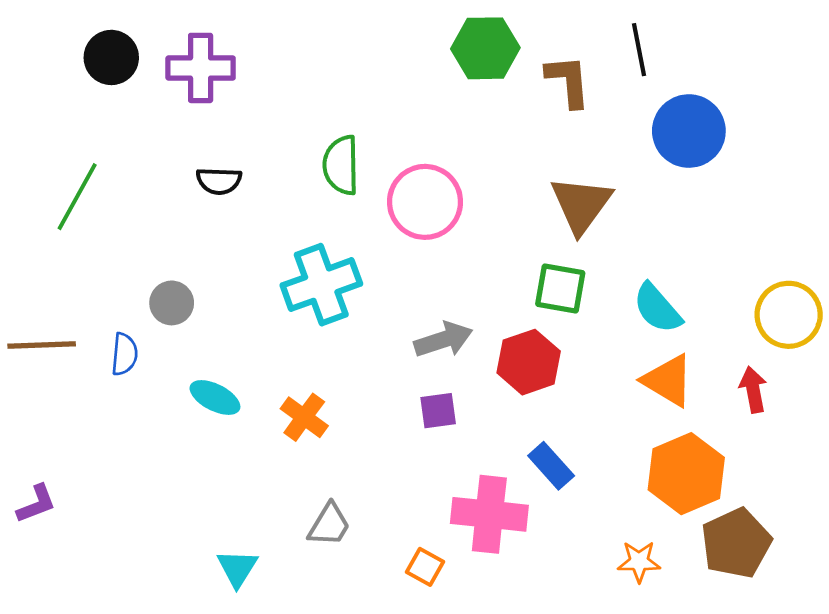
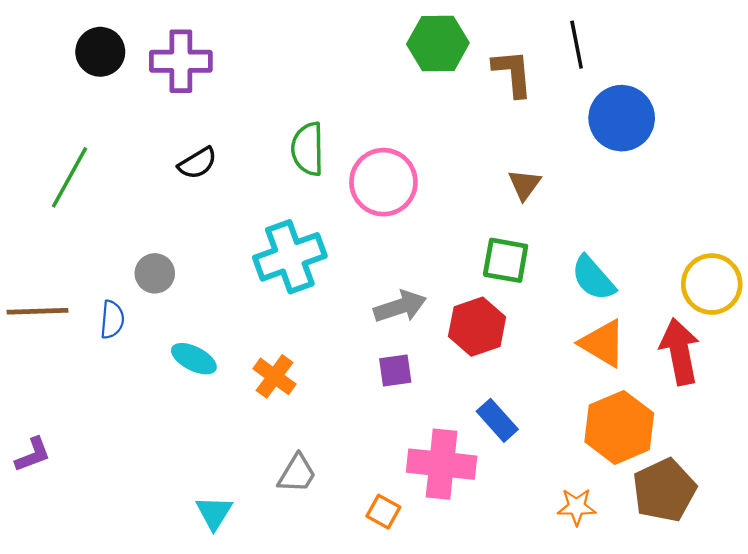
black semicircle: (219, 181) -> (197, 163), turned -33
brown triangle: (581, 205) -> (524, 184), size x0.6
red arrow: (753, 390) -> (680, 352), size x1.6

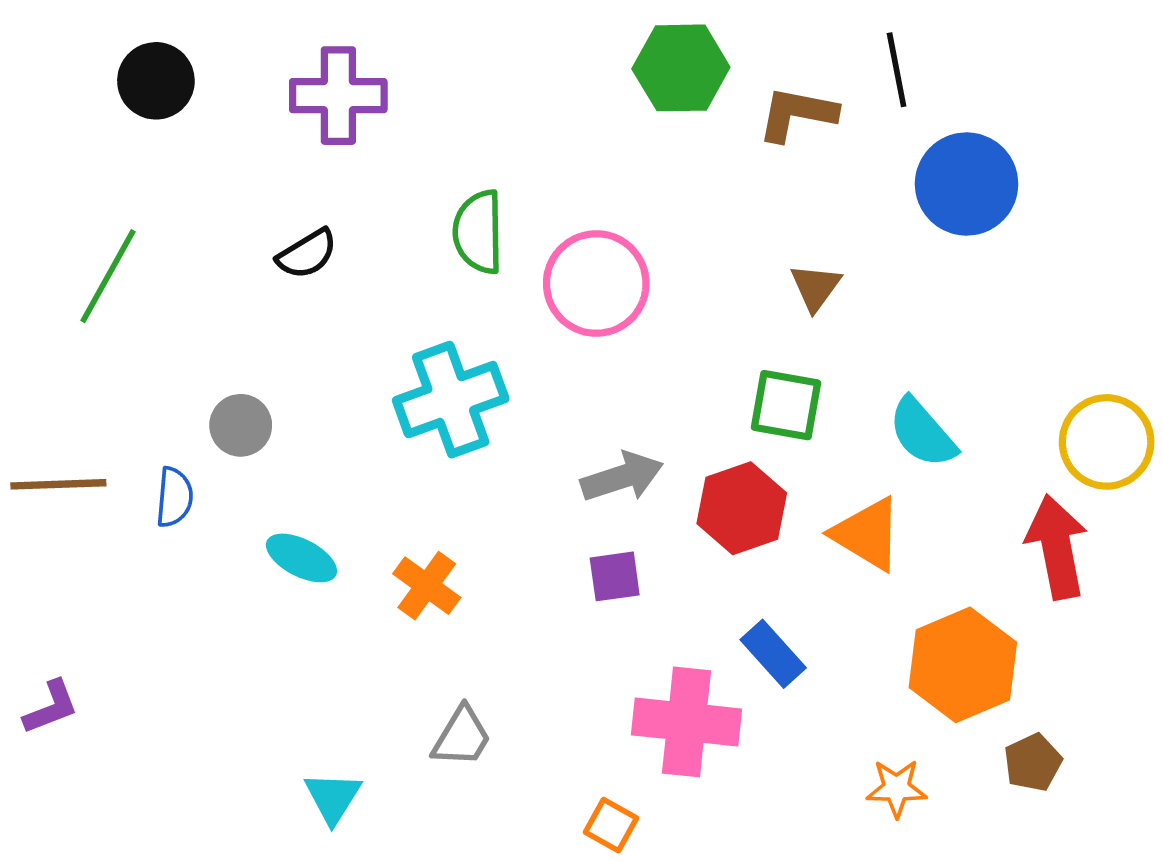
purple cross: (181, 61) -> (338, 96), moved
brown L-shape: (513, 73) -> (797, 114), turned -74
orange triangle: (603, 343) -> (867, 534), moved
brown pentagon: (664, 490) -> (1033, 762), size x0.6
orange square: (383, 512) -> (611, 825), moved

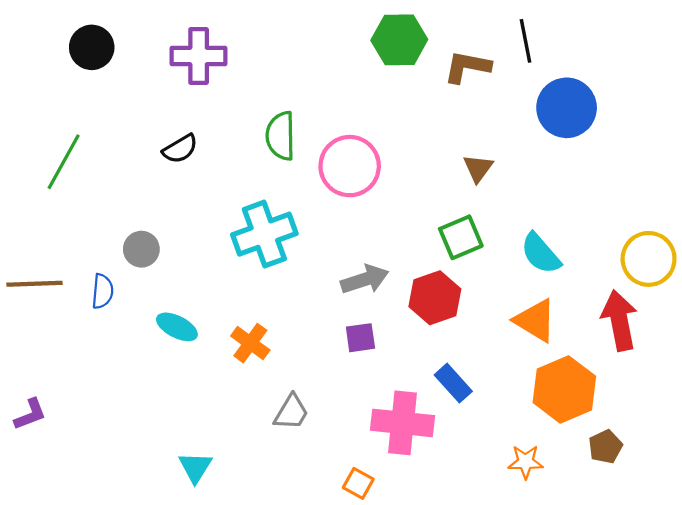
green square: (786, 405) -> (461, 237), turned -33
orange triangle: (867, 534) -> (535, 320), moved
gray trapezoid: (462, 737) -> (291, 412), moved

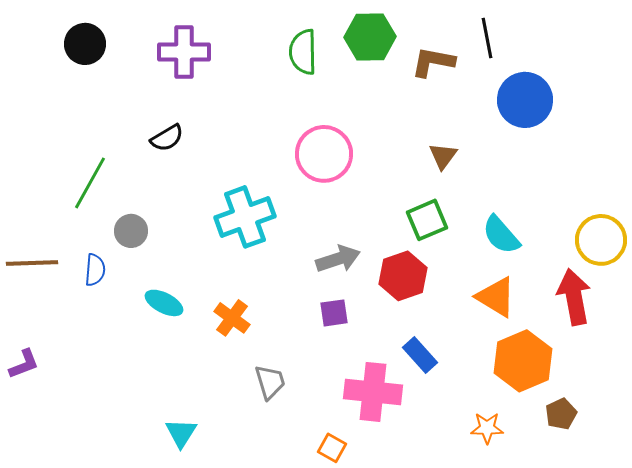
green semicircle: (281, 136) -> (303, 52), moved
green line: (64, 162) -> (90, 183), moved
gray trapezoid: (291, 412) -> (270, 382), turned -48
purple L-shape: (30, 414) -> (24, 364), moved

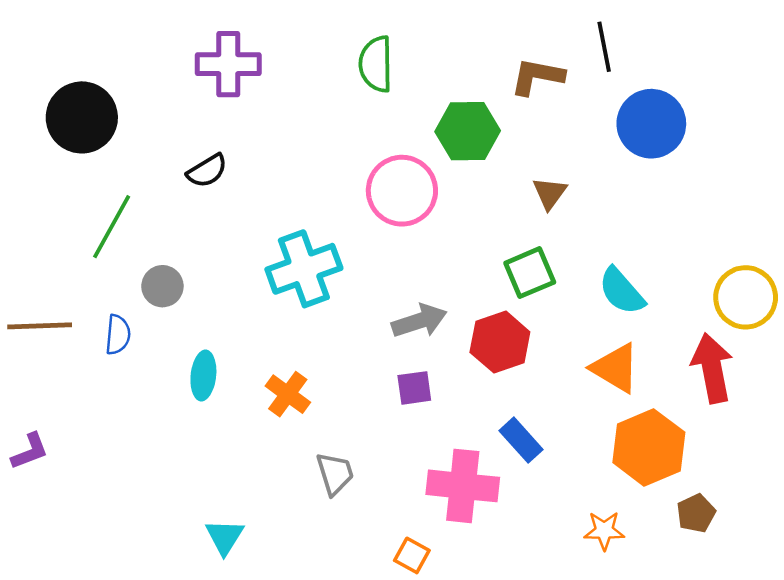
green hexagon: (370, 37) -> (468, 131), moved
black circle: (85, 44) -> (82, 117), moved, size x1.4
cyan ellipse: (164, 303) -> (203, 376), turned 69

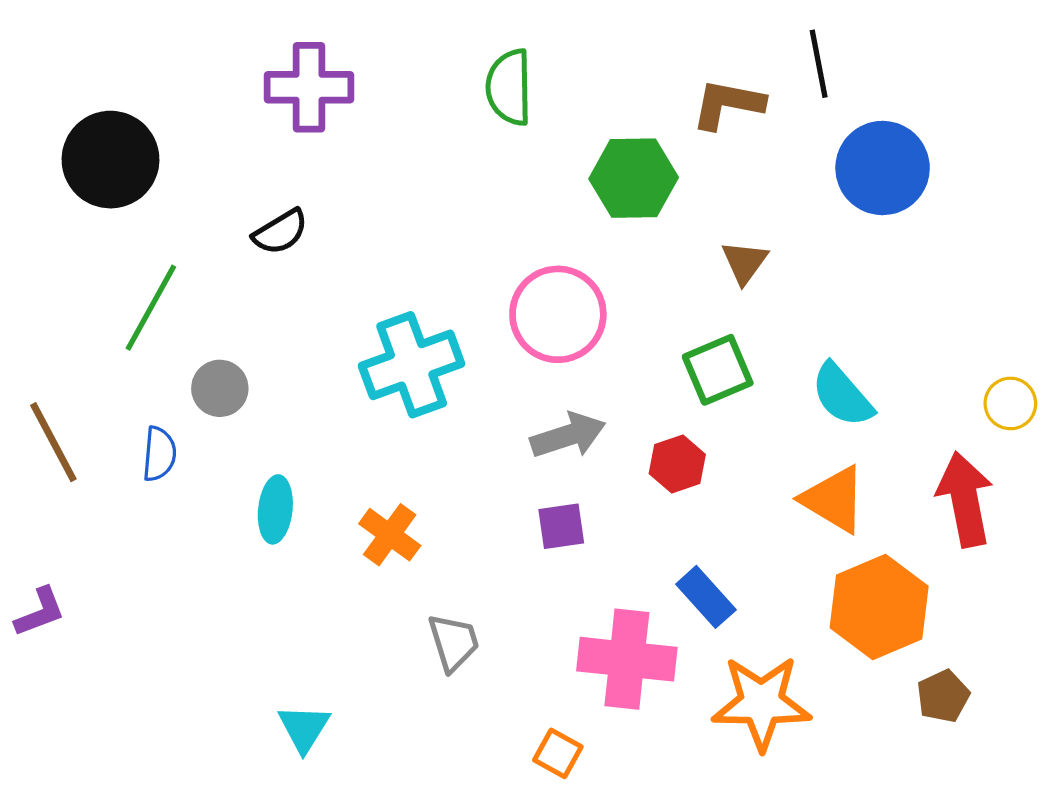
pink circle: (402, 191) -> (558, 314), moved
yellow circle: (746, 297) -> (1010, 403), size x0.6
brown line: (40, 326) -> (53, 442), turned 64
red hexagon: (500, 342) -> (677, 464), size x0.7
orange star: (604, 531) -> (761, 703), moved, size x1.8

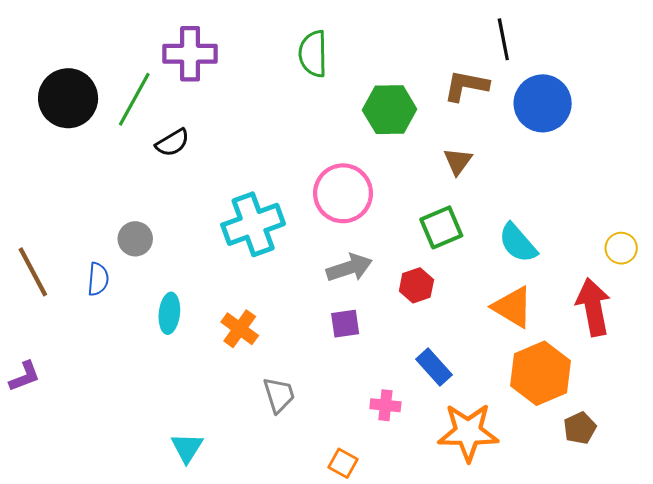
brown L-shape: (728, 104) -> (466, 86), moved
green line: (151, 308) -> (134, 99), moved
pink cross: (627, 659) -> (385, 405), size x0.5

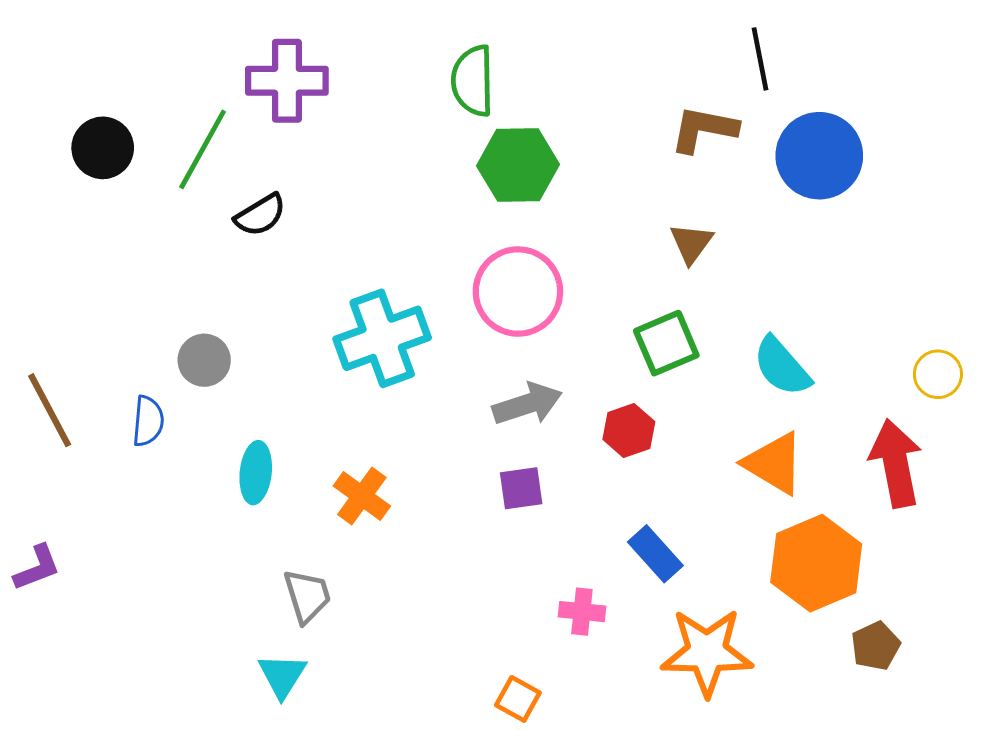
black circle: (68, 98) -> (103, 148), size x0.7
green hexagon: (390, 110) -> (518, 165), moved
gray trapezoid: (279, 395) -> (307, 596), moved

